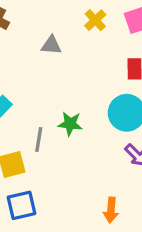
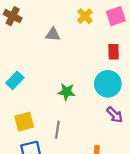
gray line: (39, 139) -> (57, 130), moved

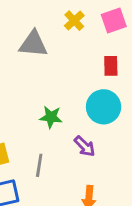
gray triangle: (53, 34) -> (33, 44), size x1.5
purple arrow: (115, 115) -> (85, 146), moved

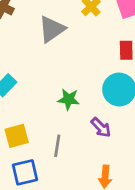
gray triangle: (33, 44) -> (52, 29), turned -40

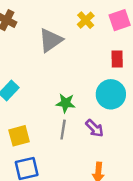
gray line: (57, 146) -> (63, 130), moved

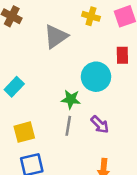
yellow cross: (86, 20) -> (91, 16), turned -30
cyan circle: (111, 94) -> (96, 77), moved

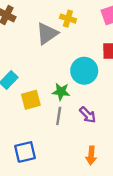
yellow cross: (91, 16) -> (68, 19), moved
yellow square: (24, 132) -> (31, 100), moved

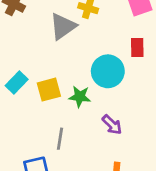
yellow square: (31, 100) -> (49, 90), moved
gray line: (59, 116) -> (60, 139), moved

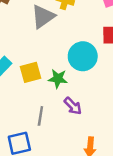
purple arrow: (112, 125) -> (73, 106), moved

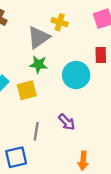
green star: (58, 79) -> (38, 64), moved

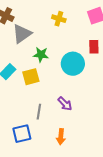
gray triangle: (38, 37) -> (22, 34), moved
orange arrow: (83, 161) -> (61, 137), moved

